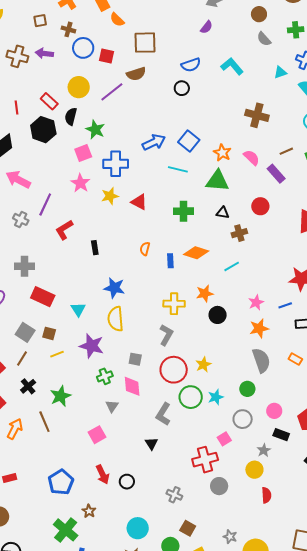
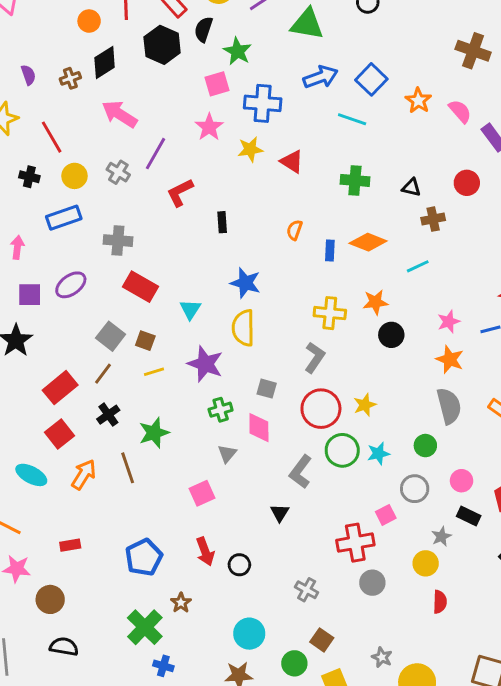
green triangle: (217, 181) -> (307, 24), moved
orange star: (259, 328) -> (450, 359), turned 30

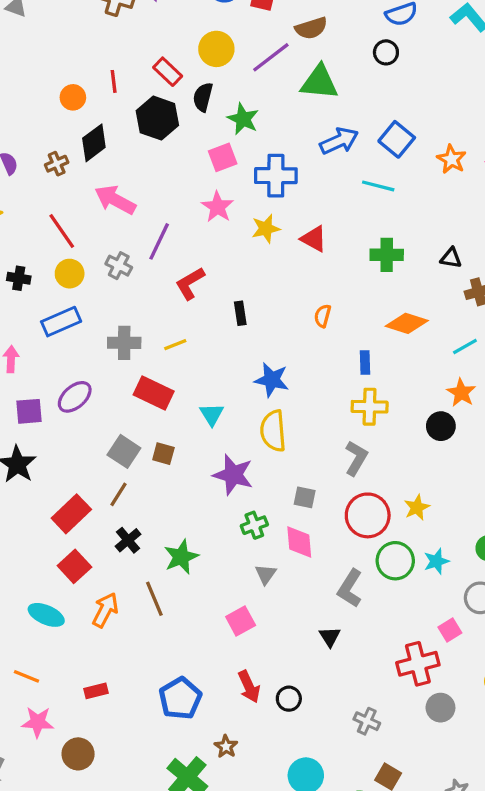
red line: (52, 137) -> (62, 231), moved
blue rectangle: (330, 251) -> (365, 362), moved
orange star: (375, 302) -> (461, 393), moved, turned -30
yellow line: (154, 372) -> (175, 345), moved

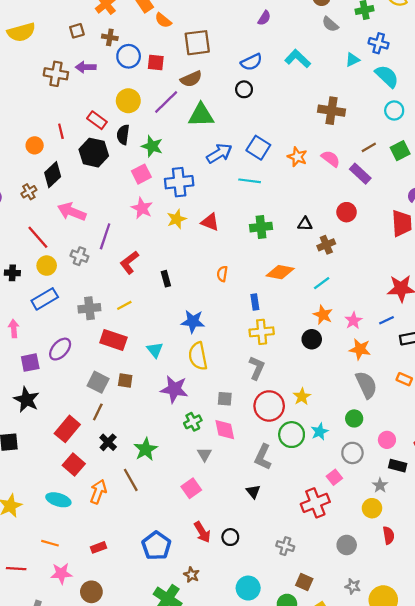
gray circle: (440, 708) -> (347, 545), moved

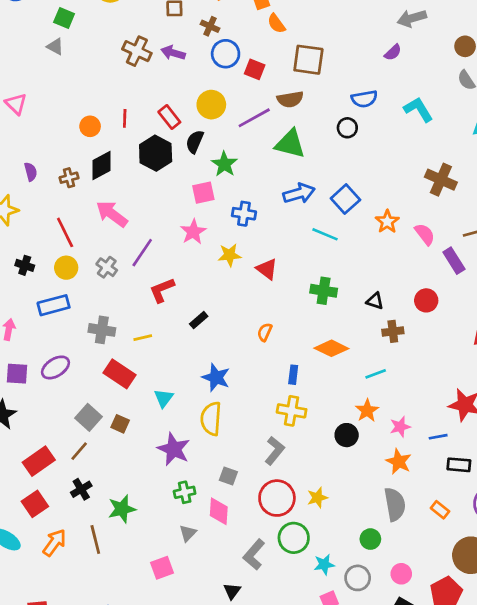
blue cross: (179, 182) -> (244, 214), size x0.7
black rectangle: (166, 279) -> (199, 320), turned 49
cyan star: (320, 432) -> (324, 564), moved

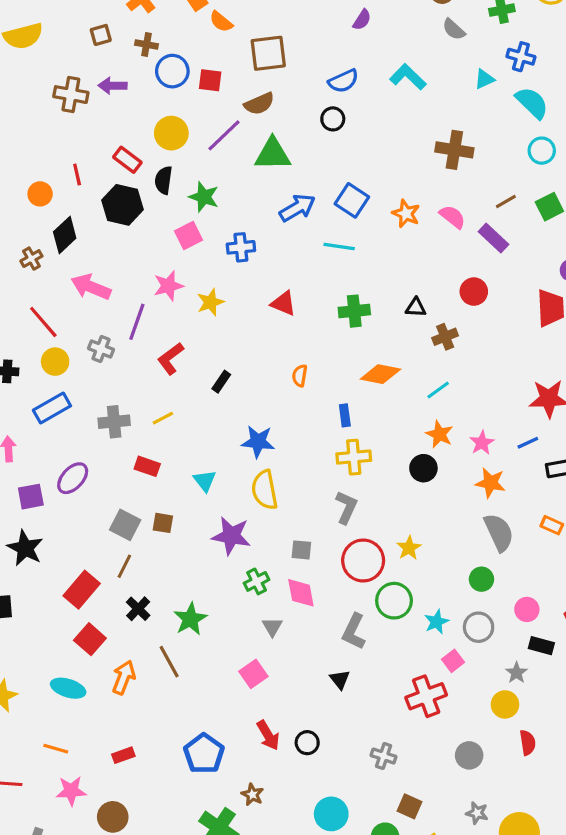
pink star: (193, 232) -> (168, 286), moved, turned 30
yellow star: (230, 255) -> (210, 302), moved
red rectangle: (119, 374) -> (147, 466), size x0.7

